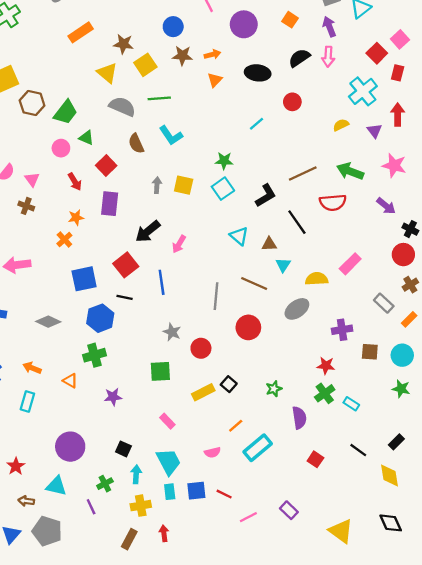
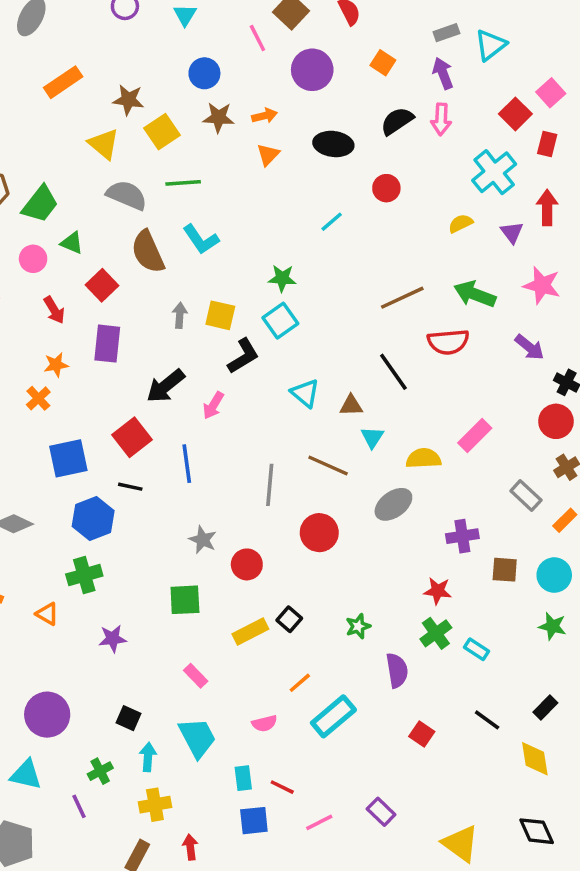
brown semicircle: (136, 143) -> (148, 252), size x1.4
black L-shape: (266, 196) -> (243, 356), moved
blue square: (196, 491) -> (254, 821), moved
cyan rectangle: (170, 492) -> (243, 778), moved

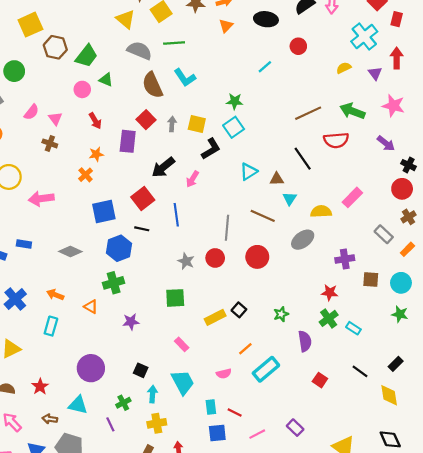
red square: (102, 285) -> (146, 120), moved
cyan triangle: (305, 393) -> (249, 172), turned 48
red circle: (247, 564) -> (215, 258), moved

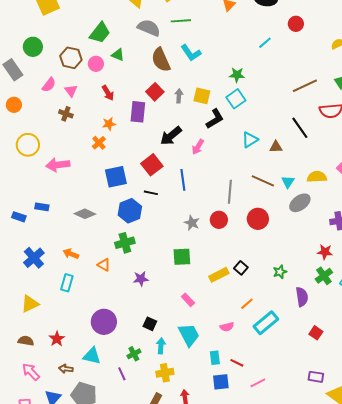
brown hexagon: (55, 47) -> (71, 58), moved
cyan triangle: (290, 199) -> (288, 182), moved
purple rectangle: (295, 428) -> (316, 377), moved, turned -35

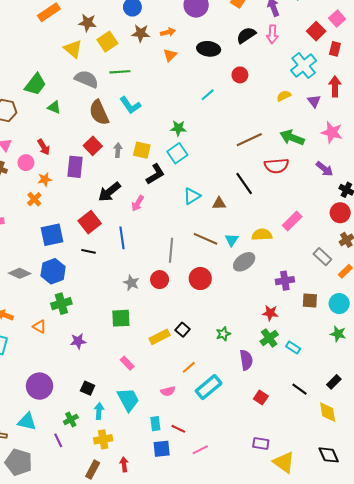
pink circle: (96, 64) -> (26, 163), moved
blue hexagon: (130, 211) -> (53, 271), moved

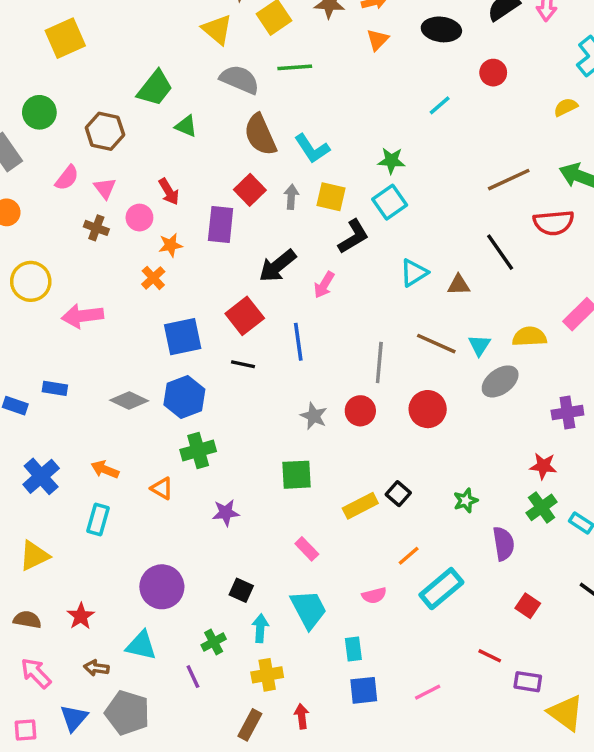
cyan L-shape: (130, 105) -> (312, 149), moved
red line: (178, 429) -> (490, 656), moved

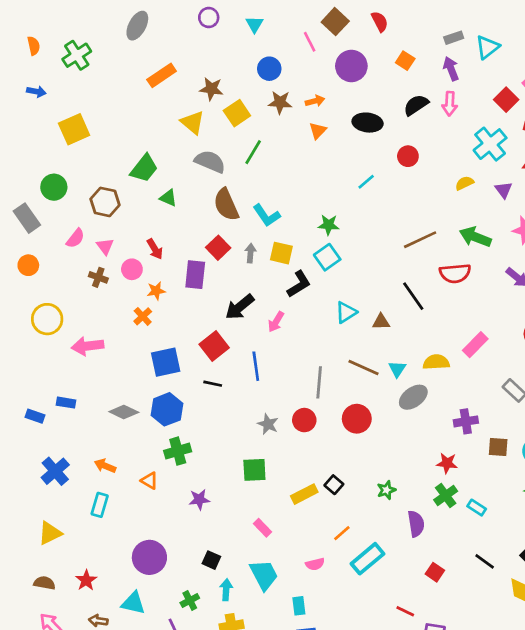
green line: (295, 67) -> (253, 152), turned -55

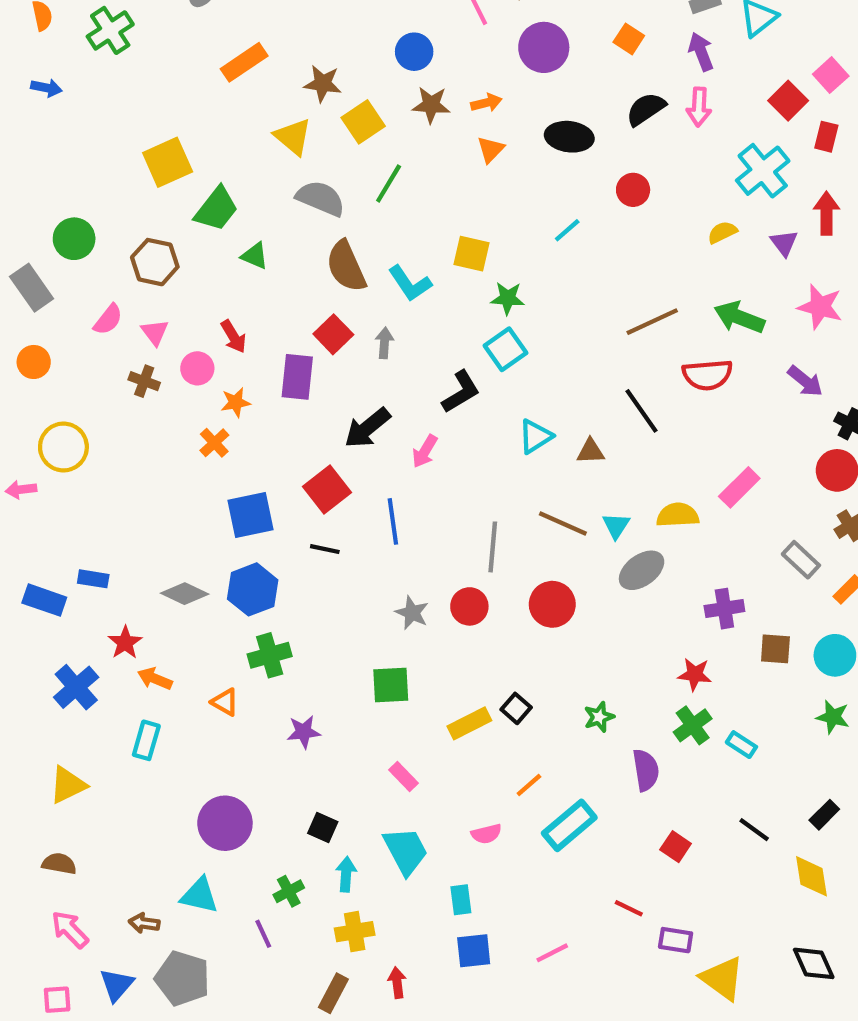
yellow square: (74, 129) -> (168, 162), moved
yellow square: (281, 253) -> (472, 254), moved
pink arrow: (88, 346) -> (21, 490), moved, size x0.6
blue rectangle: (35, 416) -> (44, 600), size x1.4
red star: (86, 580) -> (125, 643), moved

